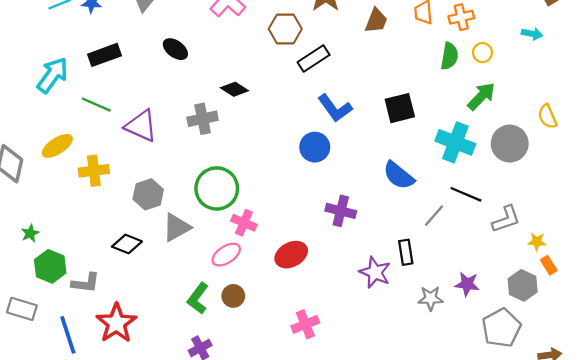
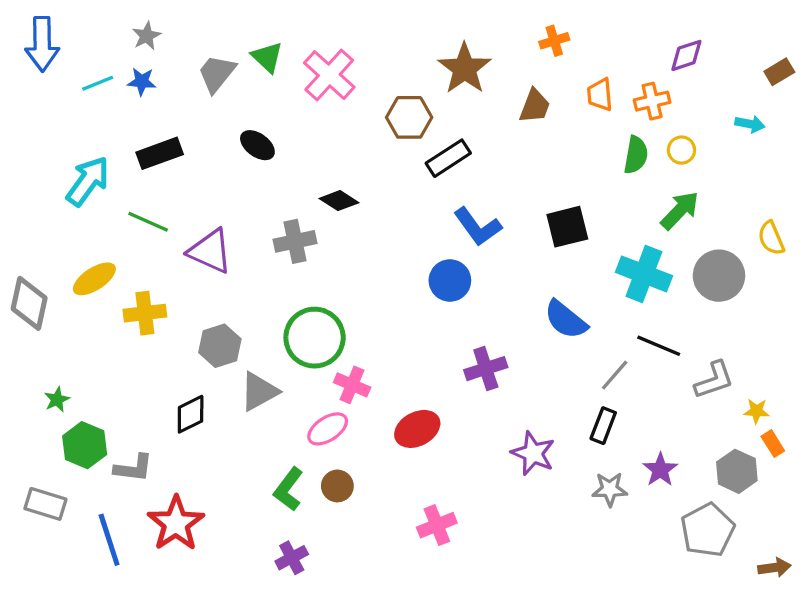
purple cross: (341, 211) -> (486, 369), turned -32
black diamond: (127, 244) -> (191, 414), turned -48
black rectangle: (406, 252) -> (603, 426), moved, turned 30
purple star: (467, 284) -> (660, 470), turned 30

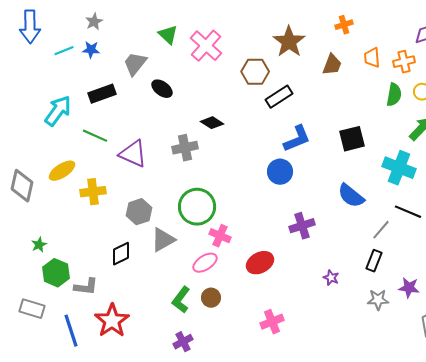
gray trapezoid: (217, 73) -> (135, 64), moved
blue L-shape: (478, 227) -> (297, 139), turned -76
purple star: (533, 453) -> (331, 278), size x0.6
purple star: (660, 470) -> (409, 288), turned -30

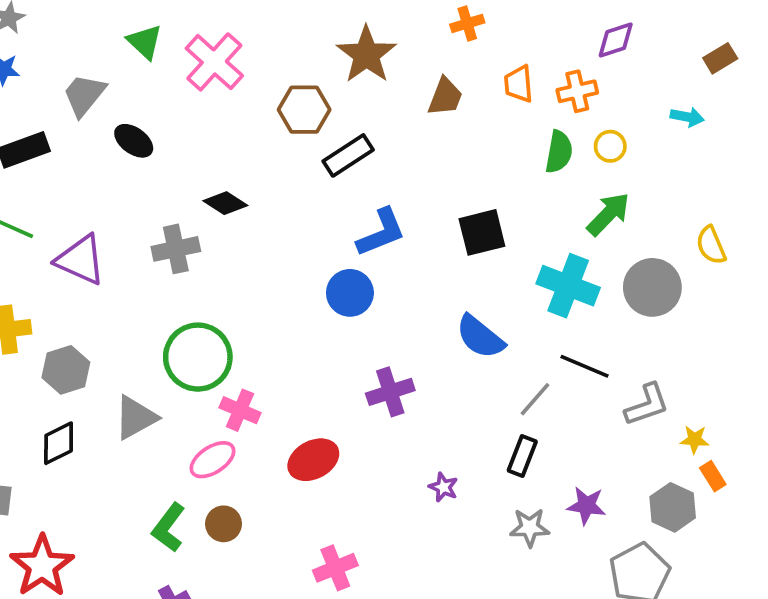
gray hexagon: (139, 212) -> (66, 370), moved

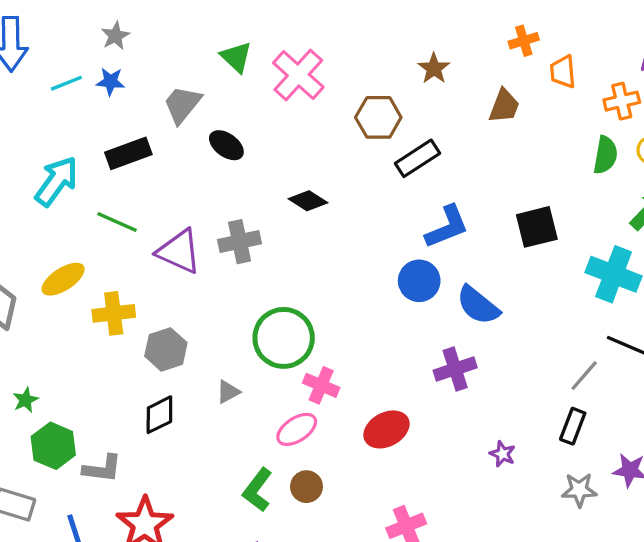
brown star: (366, 55) -> (434, 68), size x0.6
orange trapezoid: (519, 84) -> (563, 72), moved
gray cross: (176, 249) -> (239, 242), moved
blue semicircle: (480, 337) -> (478, 305), moved
gray triangle: (136, 418) -> (228, 392), size x0.6

